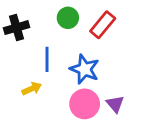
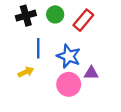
black cross: (17, 28) -> (26, 16), moved
purple triangle: (115, 104) -> (91, 73), moved, turned -49

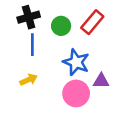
green circle: (55, 14) -> (61, 26), moved
blue line: (38, 48) -> (32, 45), moved

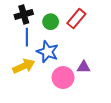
blue star: (76, 62) -> (47, 52), moved
yellow arrow: (29, 80) -> (24, 66), size x1.5

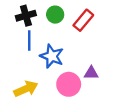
green circle: (51, 22) -> (55, 15), moved
yellow arrow: (24, 66) -> (26, 89), moved

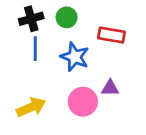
red rectangle: (83, 20) -> (111, 35), moved, turned 60
blue star: (52, 56) -> (75, 57), moved

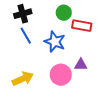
green circle: (67, 17) -> (64, 13), moved
blue line: (35, 49) -> (26, 36), turned -30

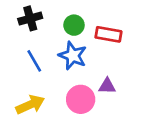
green circle: (64, 13) -> (74, 25), moved
blue line: (26, 36) -> (34, 61), moved

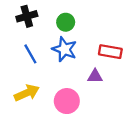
red rectangle: (108, 34) -> (110, 52), moved
pink circle: (81, 99) -> (67, 101), moved

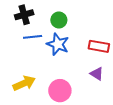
blue line: (30, 54) -> (33, 37), moved, turned -66
purple triangle: (95, 76) -> (97, 74), moved, turned 32

